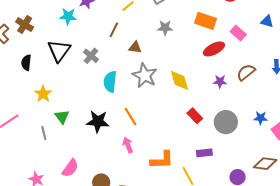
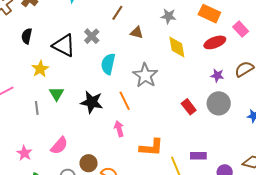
black triangle: (59, 51) -> (64, 46), moved, turned -45
gray star: (145, 75) -> (145, 75), moved
yellow diamond: (179, 80) -> (177, 47), moved
gray circle: (226, 122) -> (219, 103), moved
purple rectangle: (204, 153) -> (198, 156), moved

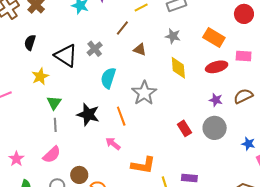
pink rectangle: (241, 29) -> (244, 56), turned -49
gray line: (37, 108) -> (55, 125), moved
pink arrow: (119, 129) -> (113, 144), turned -42

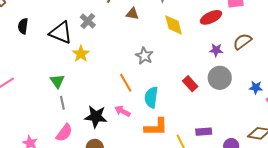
yellow star: (40, 76) -> (81, 54), moved
cyan semicircle: (108, 78) -> (151, 97), moved
gray star: (144, 93) -> (144, 56), size x0.7
black star: (88, 114) -> (96, 117), moved

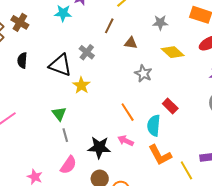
yellow diamond: (174, 25) -> (173, 52), turned -30
gray star: (144, 56) -> (143, 73), moved
red rectangle: (190, 84) -> (170, 106), moved
orange L-shape: (156, 127) -> (160, 155), turned 65

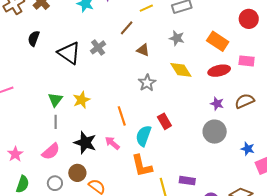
yellow star: (81, 85) -> (81, 100), moved

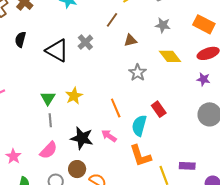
brown triangle: (143, 50) -> (130, 40), turned -32
purple star: (217, 104) -> (203, 79), moved

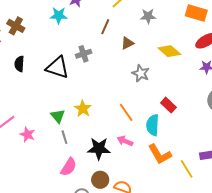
gray star: (163, 25) -> (148, 16), moved
gray cross: (85, 42) -> (84, 54), turned 35
pink star: (13, 156) -> (27, 134), moved

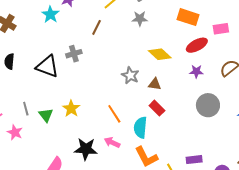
cyan star: (59, 15) -> (50, 15), turned 30
brown triangle: (127, 43) -> (155, 84), moved, turned 32
gray line: (64, 137) -> (26, 109), moved

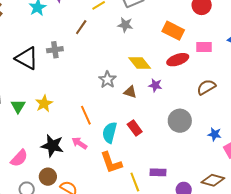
purple star: (196, 71) -> (155, 85), moved
red rectangle: (157, 108) -> (135, 128), moved

